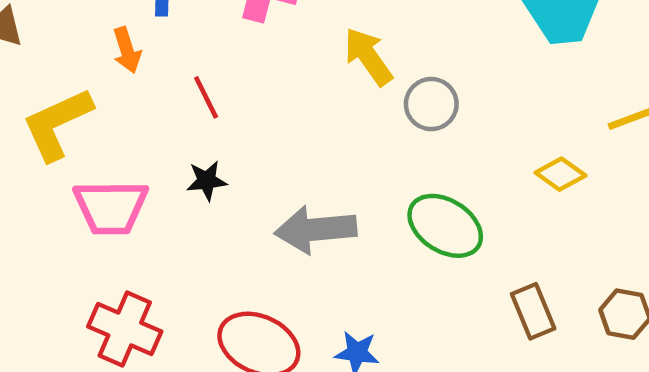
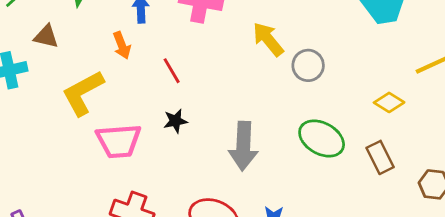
gray arrow: (316, 230) -> (243, 146), turned -78
brown rectangle: (533, 311) -> (380, 157), moved

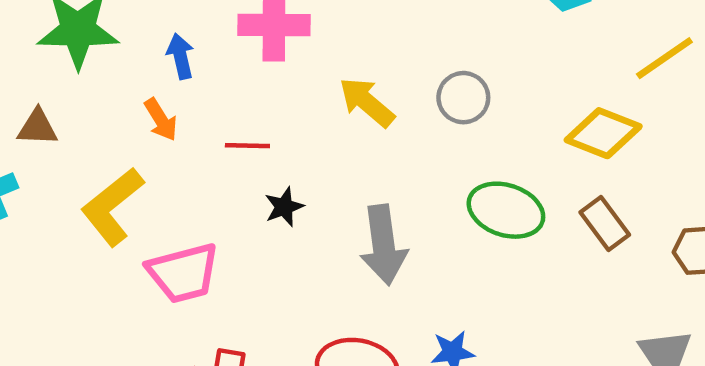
yellow arrow: (268, 39) -> (367, 102), moved
red line: (172, 71) -> (247, 146), turned -48
yellow diamond: (389, 102) -> (603, 133), size x1.5
black star: (175, 121) -> (284, 207), moved

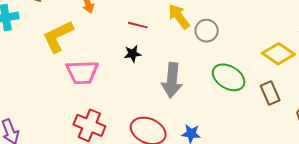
gray circle: (463, 98) -> (207, 31), moved
red line: (247, 146) -> (138, 25), moved

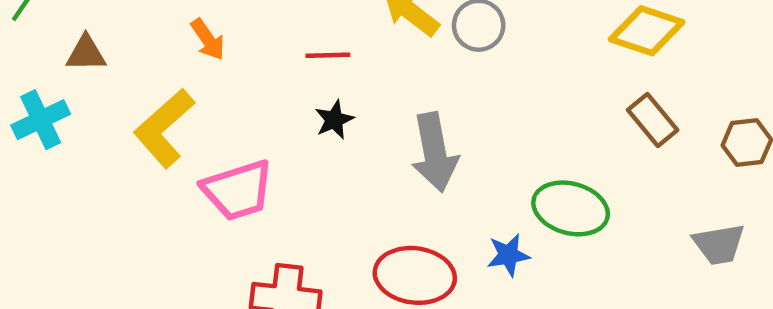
green ellipse: (229, 77) -> (571, 208), moved

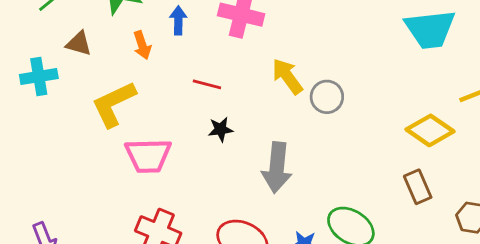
orange arrow: (208, 39) -> (142, 45), moved
red line: (328, 55) -> (207, 84), moved

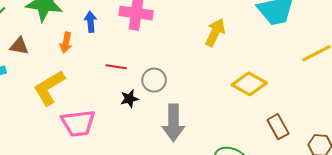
orange arrow: (142, 45) -> (66, 43), turned 36
yellow arrow: (287, 76) -> (215, 32), moved, turned 68
gray circle: (327, 97) -> (154, 80), moved
yellow diamond: (430, 130) -> (249, 84), moved

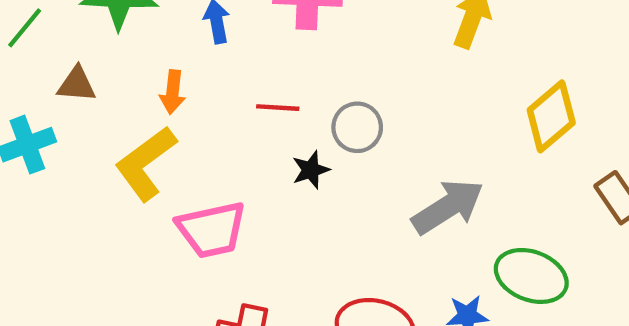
orange arrow: (66, 43) -> (173, 92), moved
yellow diamond: (249, 84) -> (551, 116), turned -64
gray arrow: (173, 123) -> (448, 207), moved, turned -117

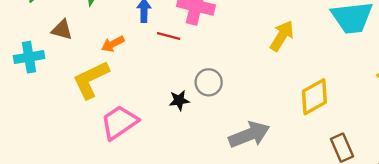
orange arrow: (173, 92) -> (113, 44), turned 45
red line: (278, 108) -> (169, 36), moved
pink trapezoid: (212, 230) -> (119, 122), turned 147

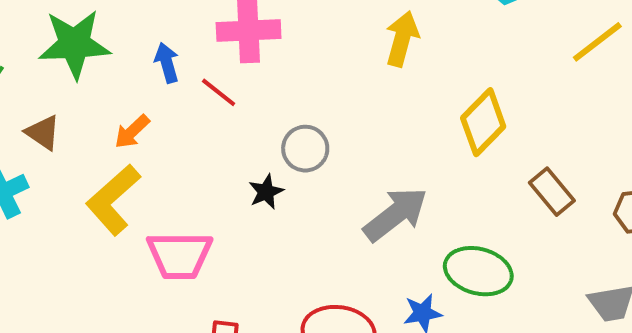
brown triangle: (62, 30) -> (43, 133), turned 35
red line: (169, 36) -> (219, 92), turned 40
pink trapezoid: (119, 122) -> (179, 255), turned -129

